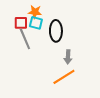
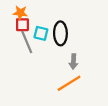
orange star: (35, 12) -> (20, 13), moved
cyan square: (36, 23) -> (41, 33), moved

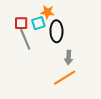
orange star: (20, 13) -> (47, 12), moved
cyan square: (41, 33) -> (38, 23), moved, turned -32

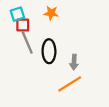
cyan square: (38, 23) -> (17, 14), moved
black ellipse: (56, 31) -> (49, 51), moved

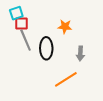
orange star: (51, 13) -> (65, 27), moved
gray arrow: (74, 62) -> (80, 53), moved

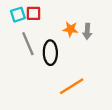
red square: (21, 24) -> (34, 13), moved
gray arrow: (80, 53) -> (87, 31), moved

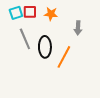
orange star: (70, 29) -> (51, 14), moved
orange line: (72, 86) -> (64, 57), moved, turned -30

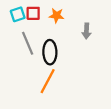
orange line: (64, 57) -> (48, 81), moved

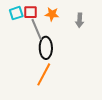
gray arrow: (87, 31) -> (80, 20), moved
gray line: (28, 43) -> (37, 29), moved

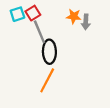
red square: (30, 12) -> (33, 13), turned -32
orange star: (52, 14) -> (74, 16), moved

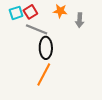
orange star: (74, 16) -> (60, 11), moved
gray line: (39, 32) -> (37, 29), turned -45

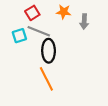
cyan square: (16, 13) -> (19, 36), moved
orange line: (44, 75) -> (46, 79), turned -55

